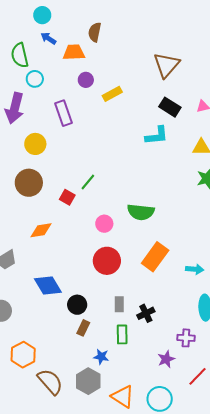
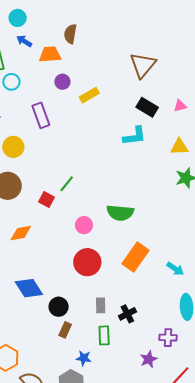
cyan arrow: (195, 269) -> (175, 269), turned 30

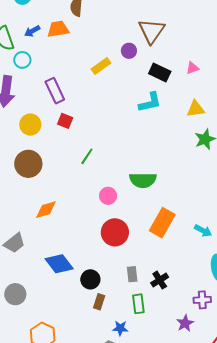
blue arrow: (24, 41) -> (32, 31), moved, turned -56
purple circle: (62, 82) -> (129, 51), moved
red square: (46, 199) -> (65, 121), moved

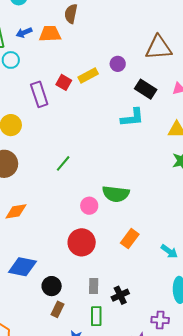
brown triangle: (152, 31) -> (158, 48), moved, turned 44
red square: (65, 121) -> (64, 82), moved
pink circle: (108, 196) -> (89, 206), moved
orange rectangle: (162, 223) -> (130, 239), size x0.7
blue diamond: (59, 264) -> (22, 267), turned -48

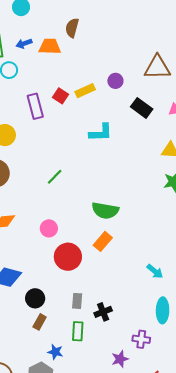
cyan L-shape: (132, 118) -> (101, 133), moved
pink circle: (89, 206) -> (49, 228), moved
orange rectangle: (130, 239) -> (103, 241), moved

